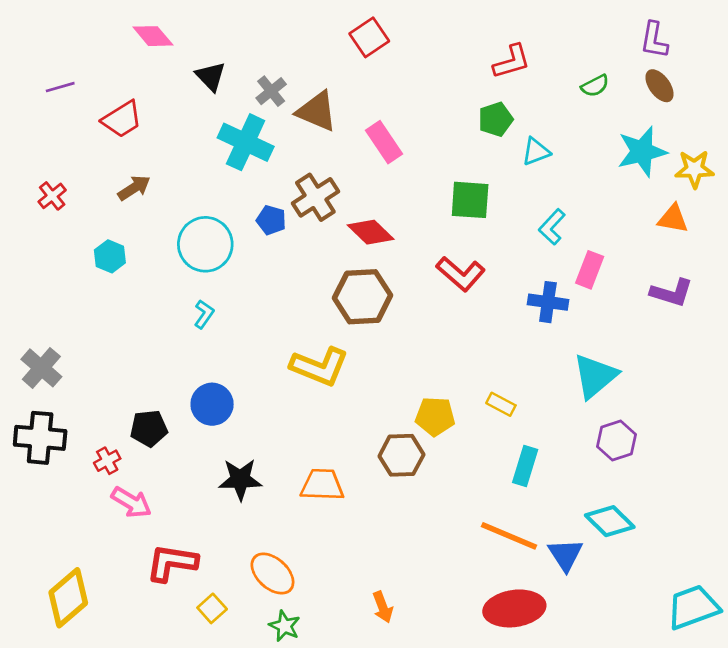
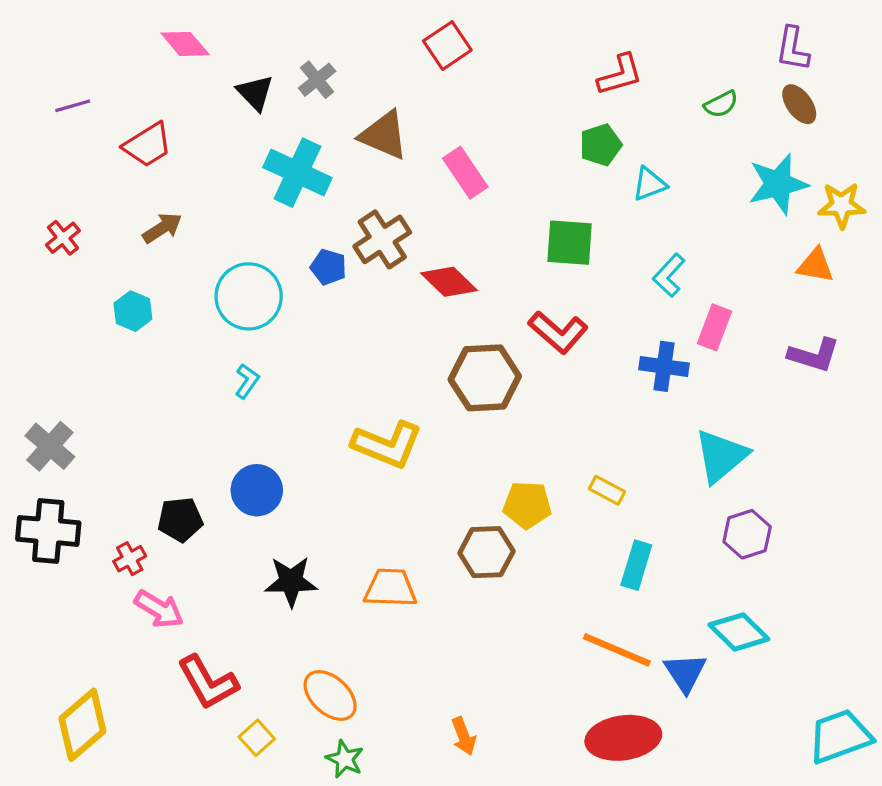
gray cross: (271, 91) -> (317, 80), moved
brown hexagon: (363, 297) -> (485, 378), moved
red L-shape: (172, 563) -> (208, 682), turned -128

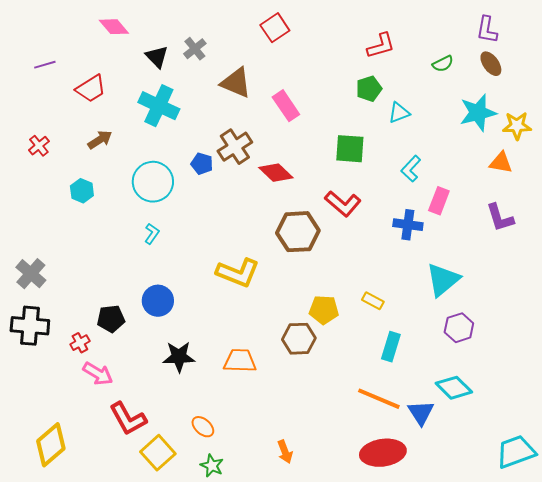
cyan cross: (297, 173) -> (159, 106), moved
purple L-shape: (814, 355) -> (500, 218), turned 56
orange ellipse: (330, 695) -> (203, 427), size x0.7
yellow square: (257, 738) -> (158, 453), size x1.6

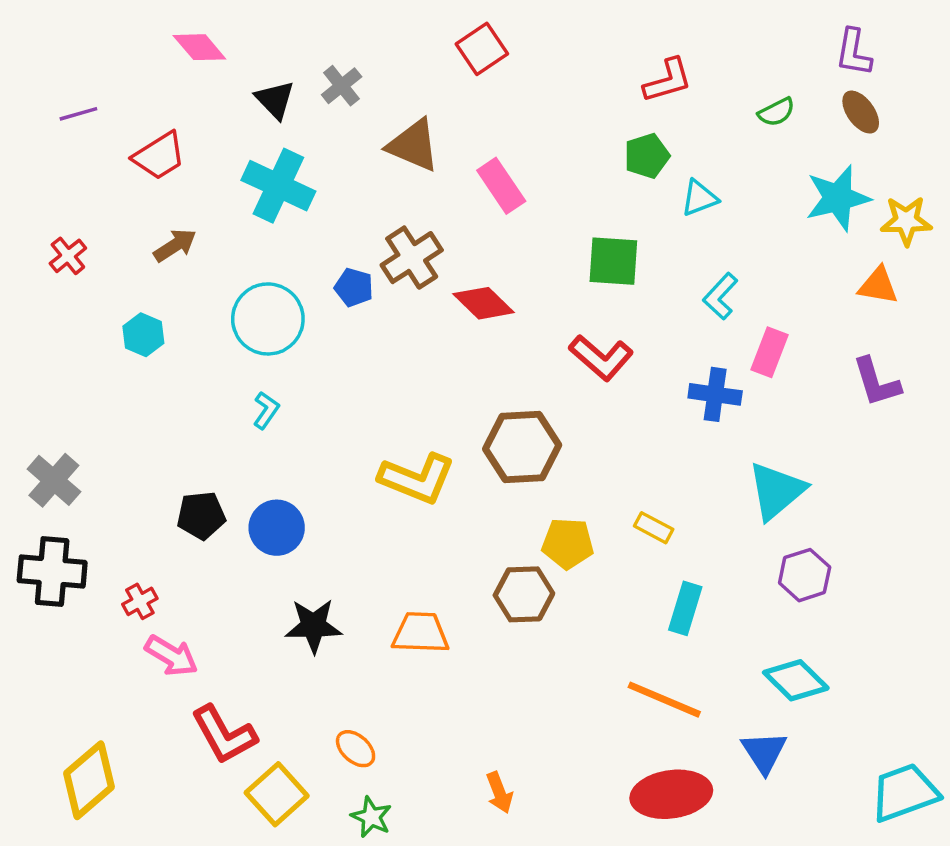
brown hexagon: (298, 232) -> (522, 447), moved
black pentagon: (111, 319) -> (201, 515), moved
blue triangle: (421, 413) -> (764, 752), moved

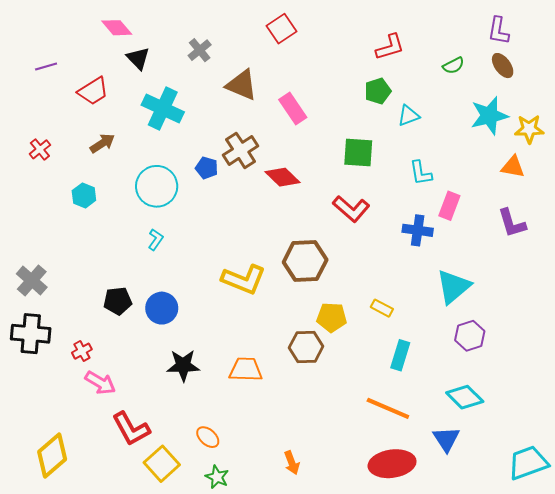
black triangle: (275, 100) -> (138, 58), moved
cyan L-shape: (720, 296) -> (421, 173), turned -52

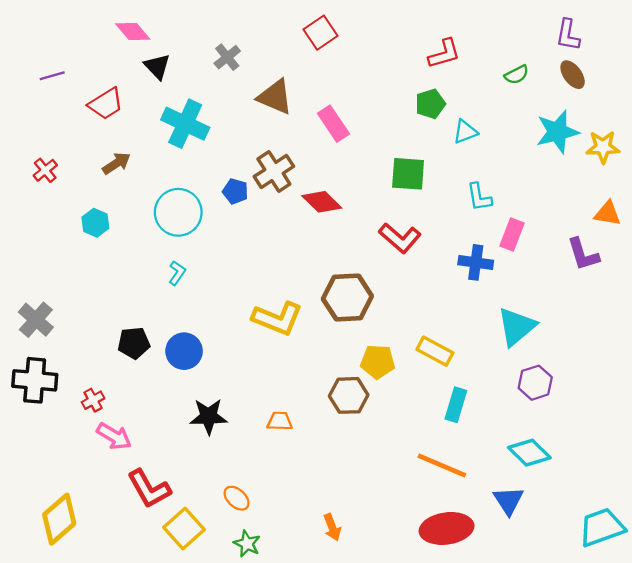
orange triangle: (513, 167) -> (608, 213), moved
yellow rectangle: (382, 308) -> (435, 351), size x1.4
orange trapezoid: (246, 370) -> (280, 421), size x0.7

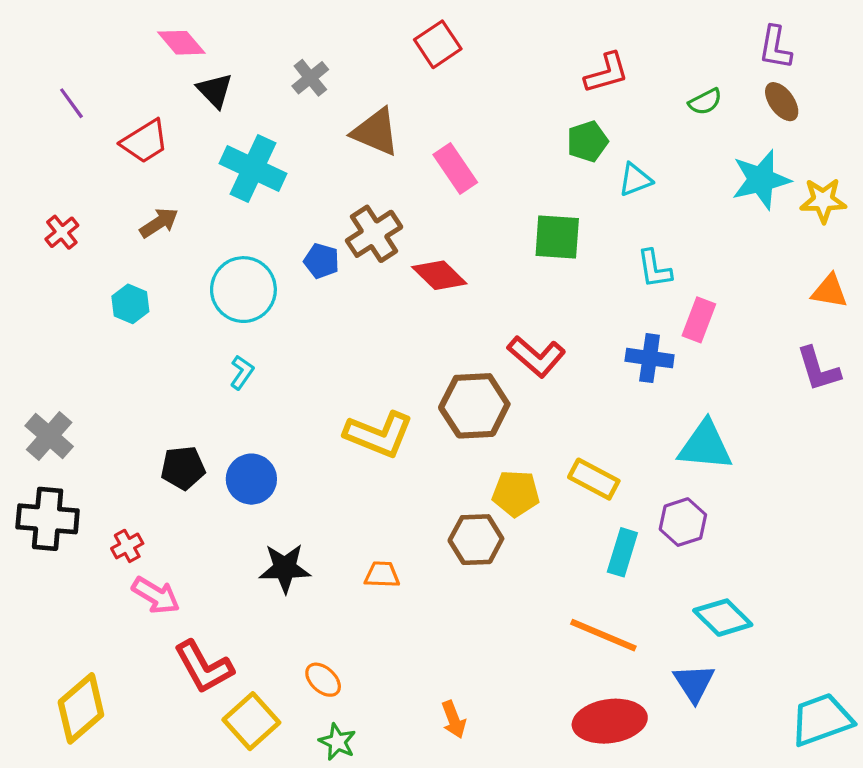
purple line: (52, 76) -> (71, 103), turned 70
red L-shape: (400, 238) -> (536, 356), moved
purple L-shape: (583, 254) -> (818, 369), moved
cyan triangle: (517, 327) -> (705, 446), turned 45
purple hexagon: (535, 383) -> (683, 522), moved

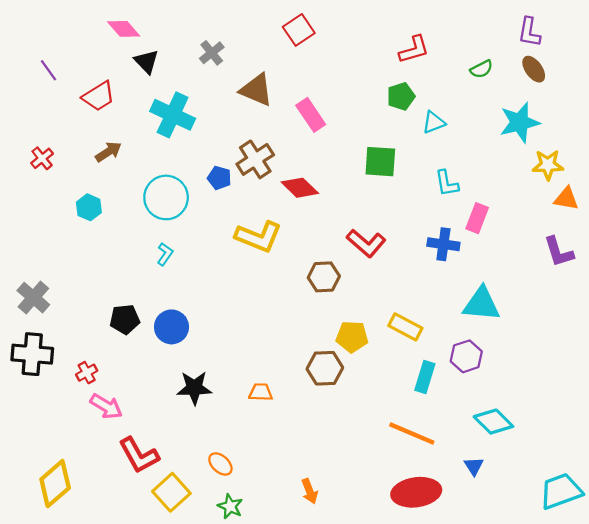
yellow star: (823, 200) -> (548, 165), moved
brown hexagon: (474, 406) -> (324, 277), size x0.7
yellow L-shape: (379, 434) -> (258, 237), moved
blue triangle: (694, 683) -> (474, 466), size x0.7

